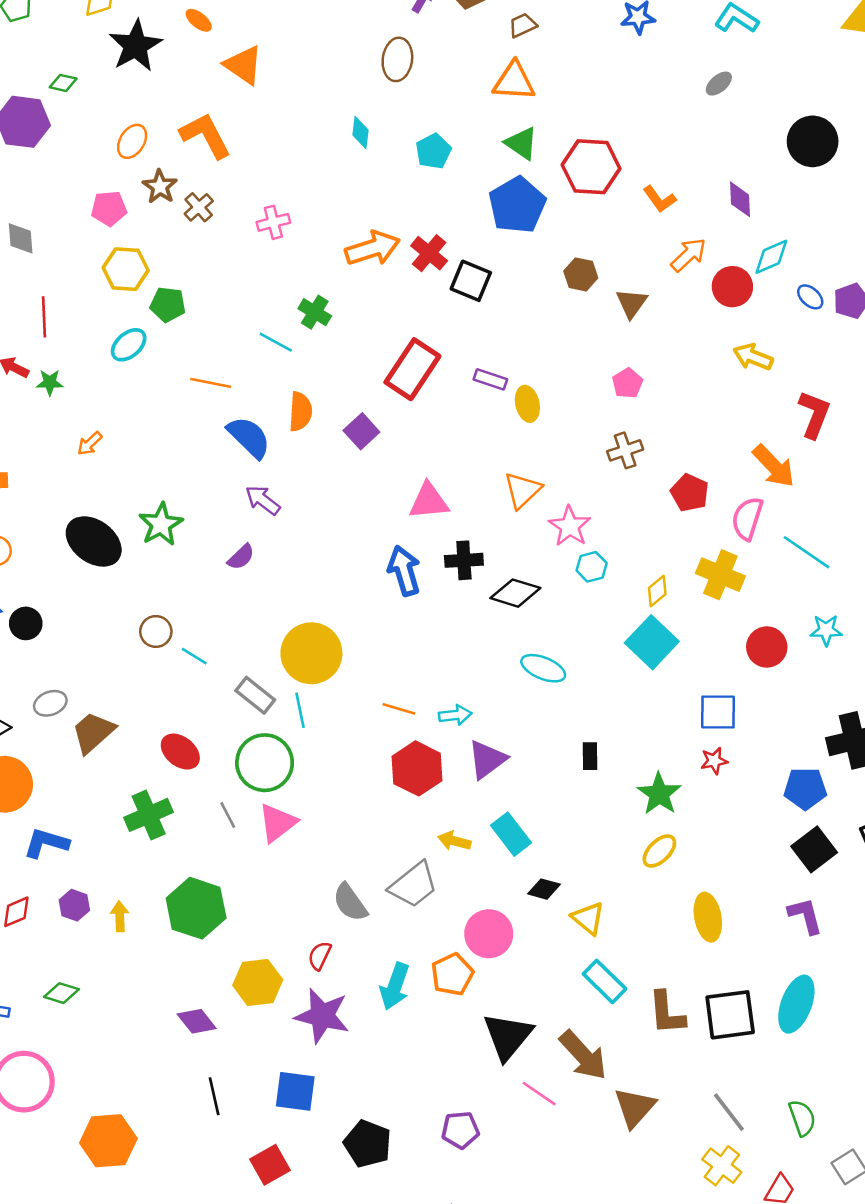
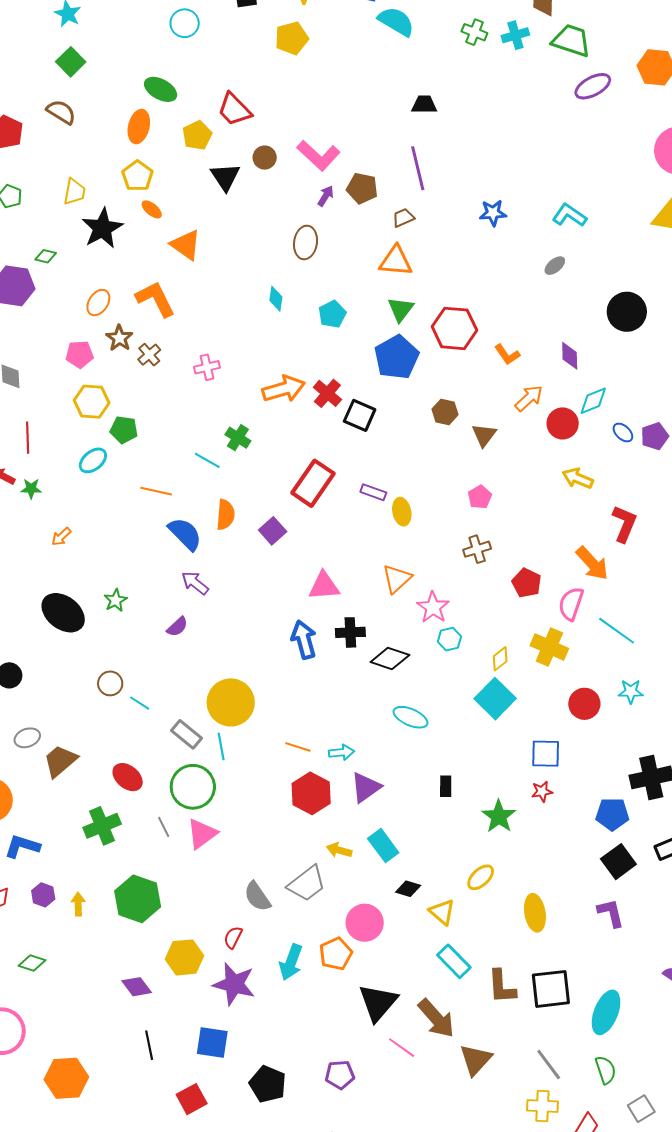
green triangle: (521, 143) -> (401, 309), turned 32
green star: (161, 524) -> (116, 600), size x0.7
yellow ellipse: (659, 851) -> (481, 877), moved
cyan ellipse: (796, 1004) -> (606, 1012), moved
yellow cross: (722, 1166) -> (542, 1106), turned -36

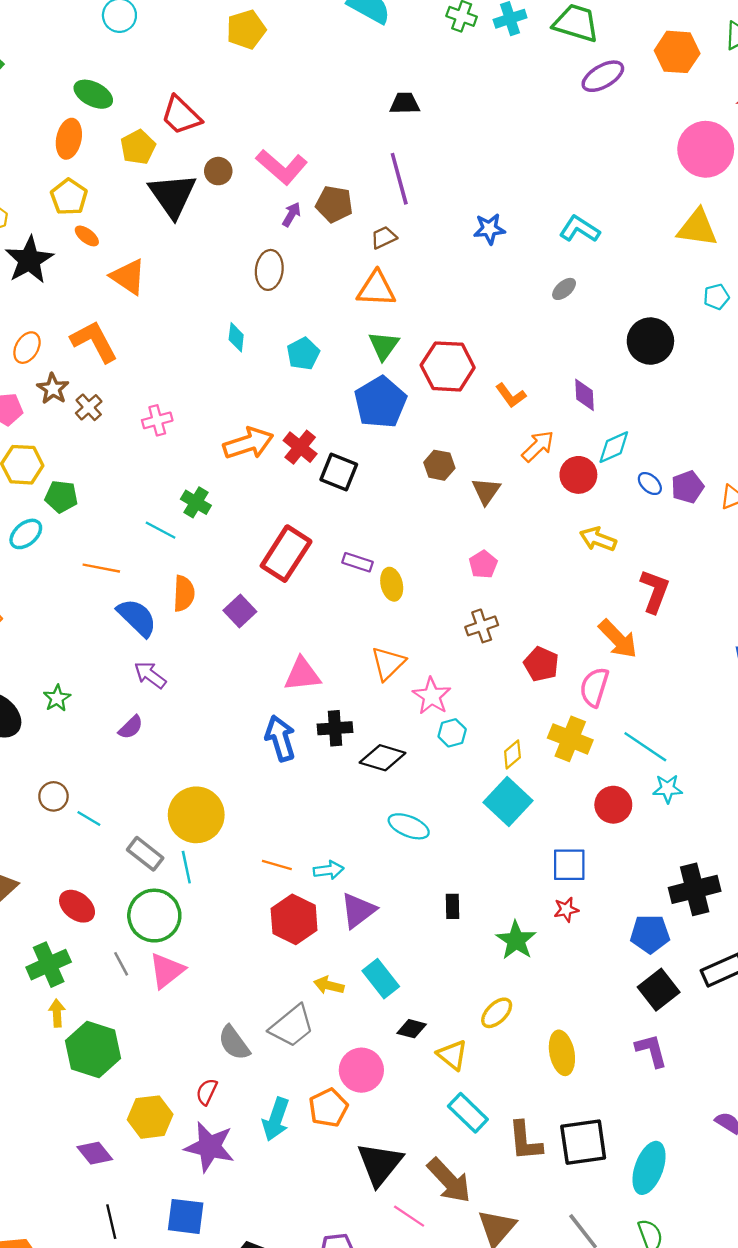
black triangle: (225, 177) -> (173, 195), size x1.4
cyan line: (617, 631) -> (645, 747), moved
yellow arrow: (78, 904) -> (57, 1013), moved

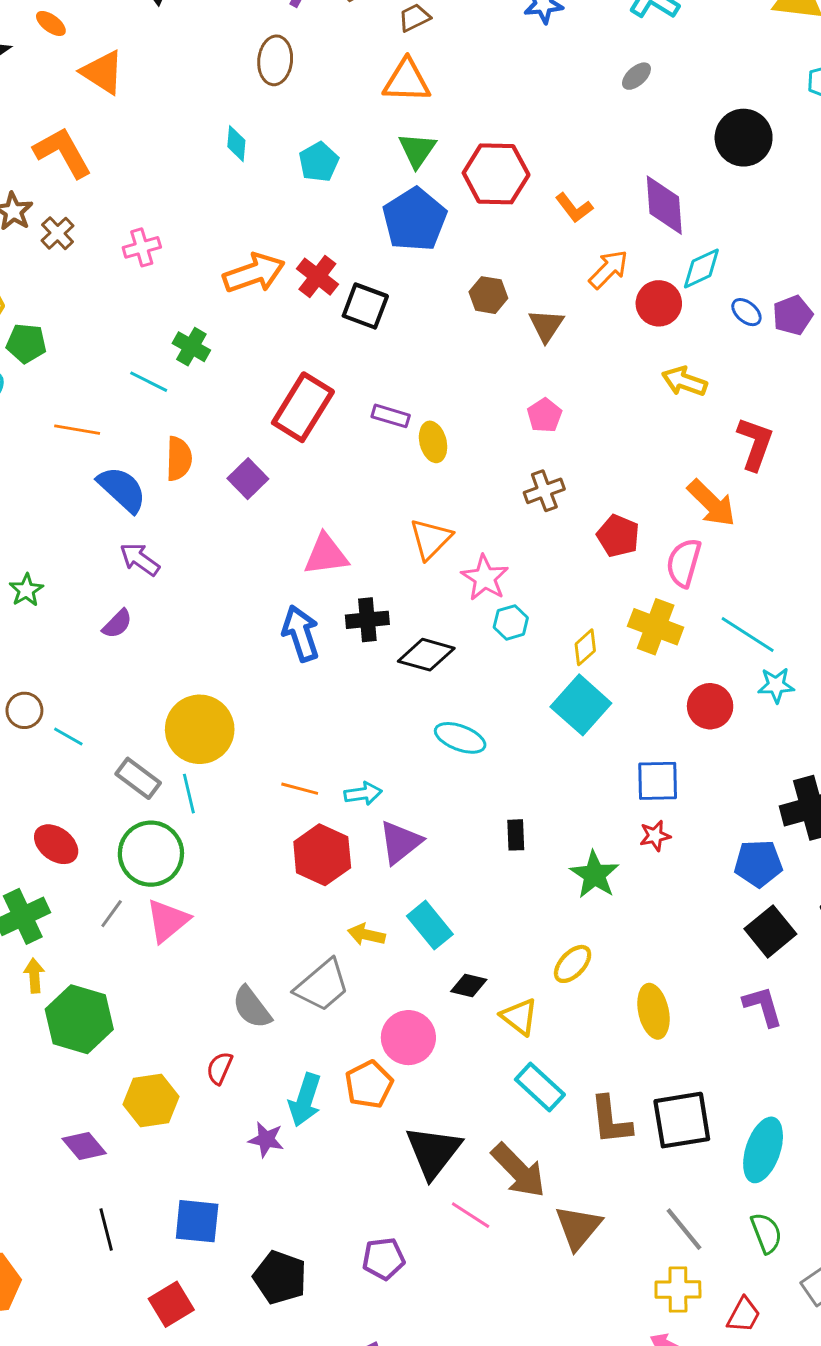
purple diamond: (585, 395) -> (664, 205), size x1.5
gray line: (121, 964) -> (112, 914), turned 65
purple star: (210, 1147) -> (266, 1140), moved, size x0.6

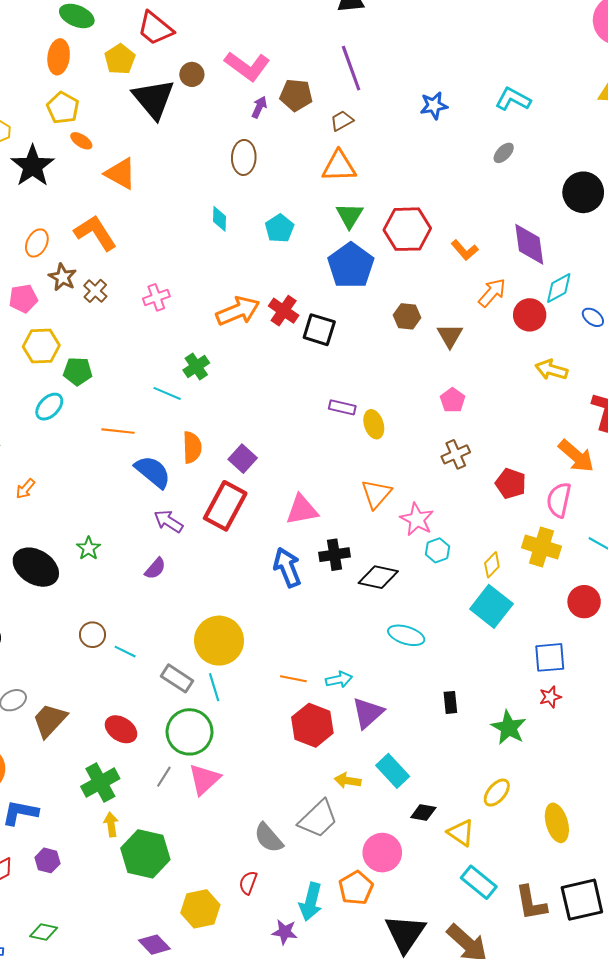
green cross: (191, 347) -> (196, 366), turned 30
red rectangle: (303, 407) -> (225, 506), moved

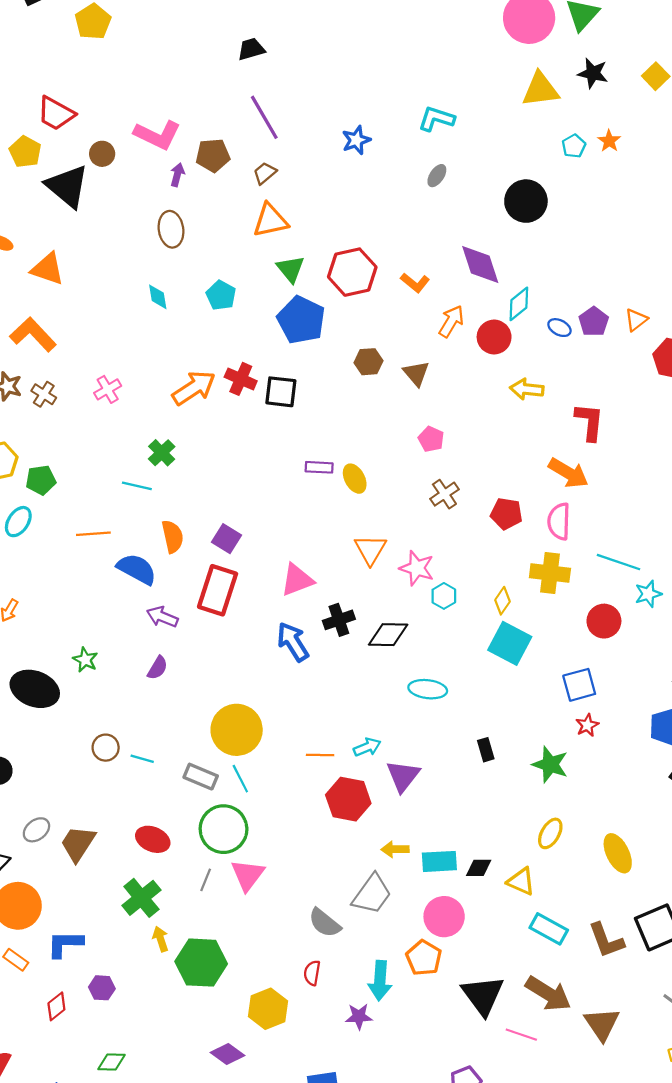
cyan rectangle: (393, 771) -> (439, 861), moved, turned -40

